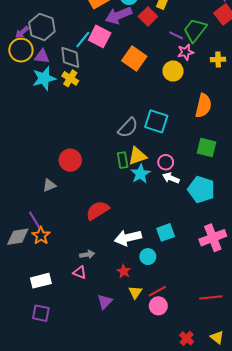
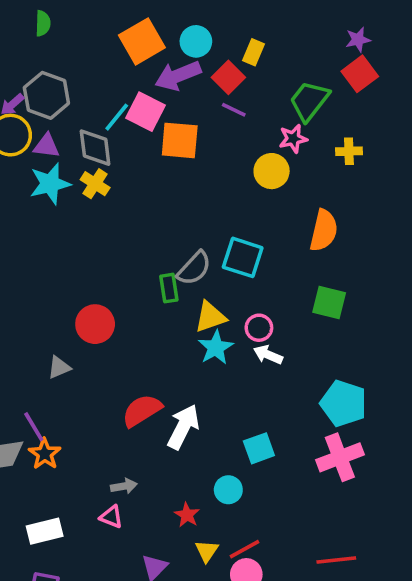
purple line: (176, 35) -> (234, 110), moved
orange square: (134, 58) -> (180, 140), moved, turned -30
green rectangle: (123, 160) -> (169, 288), moved
cyan pentagon: (201, 189) -> (344, 403), moved
white arrow: (128, 238) -> (183, 427), moved, turned 130

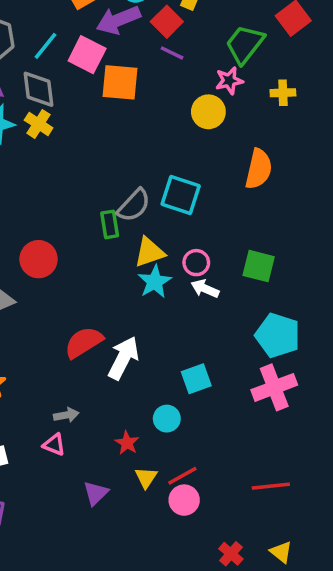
cyan line: (117, 117) -> (45, 46), moved
green square: (329, 302) -> (259, 266), moved

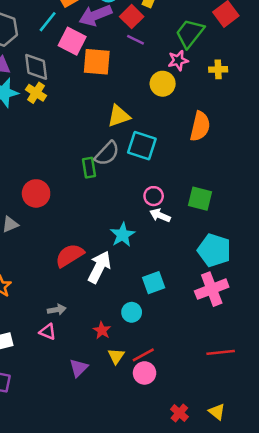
cyan line: (45, 46) -> (48, 22), moved
yellow triangle: (149, 252) -> (119, 116), moved
cyan star: (155, 282) -> (123, 235), moved
red line: (271, 486) -> (221, 352), moved

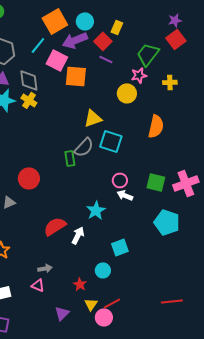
white arrow: (99, 267) -> (78, 235), size x0.7
pink cross: (212, 289) -> (186, 183), moved
pink circle: (145, 373) -> (104, 317), moved

